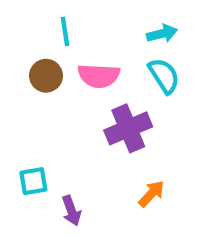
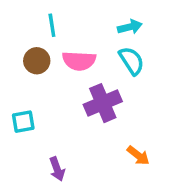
cyan square: (33, 181) -> (23, 122), moved
orange arrow: (151, 194) -> (138, 155), moved, turned 85

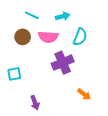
cyan line: (52, 25) -> (32, 15), turned -56
cyan arrow: (130, 27) -> (63, 16), moved
cyan semicircle: (131, 61) -> (80, 37), turned 54

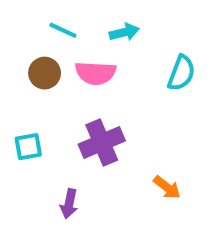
cyan semicircle: (80, 37) -> (181, 73), moved
purple cross: (63, 63) -> (102, 142), moved
purple arrow: (35, 103) -> (69, 204), turned 32

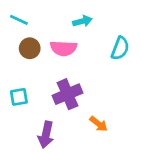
cyan line: (63, 30) -> (19, 20), moved
orange arrow: (167, 187) -> (99, 124), moved
purple arrow: (69, 204) -> (46, 135), size x1.4

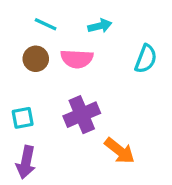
cyan line: (19, 20) -> (46, 24), moved
orange arrow: (99, 124) -> (120, 151), size x1.4
purple arrow: (46, 135) -> (26, 162), moved

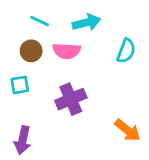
cyan arrow: (100, 26) -> (86, 22), size x1.4
cyan square: (23, 118) -> (20, 85), moved
orange arrow: (120, 151) -> (128, 130), moved

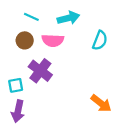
cyan square: (20, 85) -> (16, 85), moved
purple cross: (71, 99) -> (40, 71), moved, turned -30

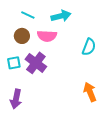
cyan semicircle: (100, 40) -> (89, 47), moved
cyan square: (16, 85) -> (14, 63), moved
orange arrow: (101, 103) -> (90, 92), turned -150

